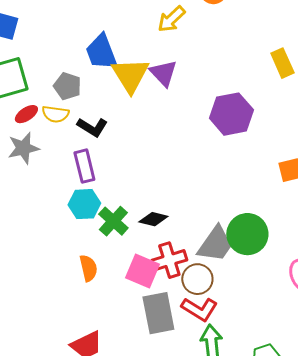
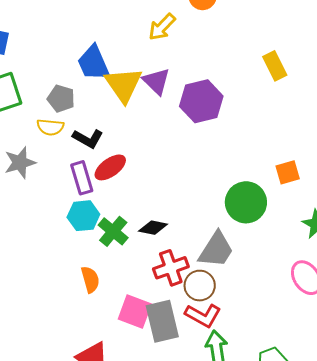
red ellipse: (26, 114) -> (110, 167), moved, size x1.4
purple hexagon: (231, 114) -> (201, 101), moved
green circle: (247, 234) -> (246, 202), moved
pink square: (142, 271) -> (135, 311), moved

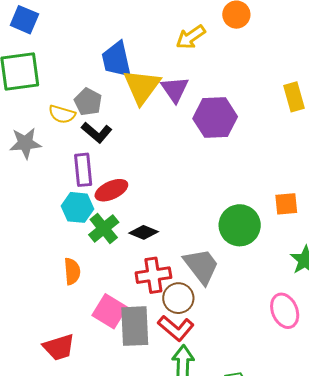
gray pentagon: (61, 99) -> (88, 102), moved
red ellipse: (110, 167) -> (111, 190), moved
gray trapezoid: (216, 250) -> (201, 266), turned -81

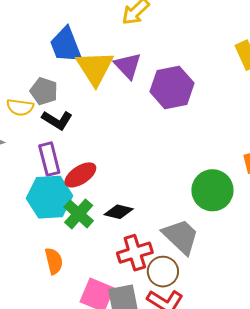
cyan hexagon: (78, 207) -> (50, 197), size x1.4

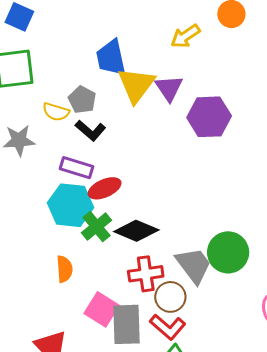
purple rectangle: (49, 159) -> (76, 168), turned -68
green circle: (212, 190) -> (228, 252), moved
black diamond: (119, 212) -> (136, 231), size x1.5

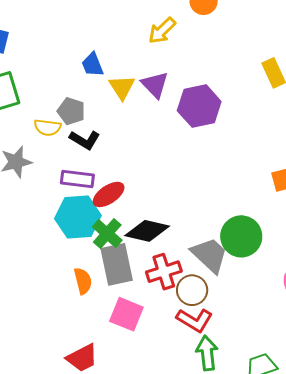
blue trapezoid: (111, 58) -> (93, 65), size x0.7
yellow triangle: (136, 85) -> (122, 87), size x0.7
gray rectangle: (127, 324) -> (117, 264), moved

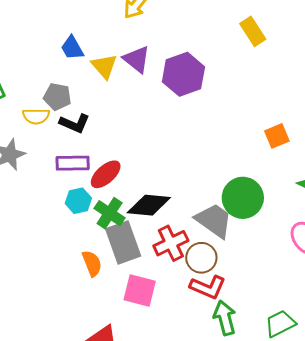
cyan hexagon: (78, 217) -> (78, 201), size x0.6

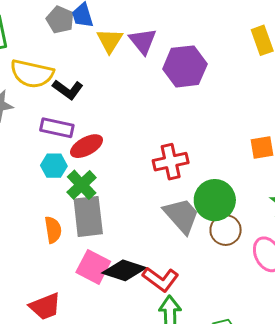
gray pentagon: (57, 97) -> (60, 20), moved
yellow semicircle: (36, 116) -> (32, 74), size x1.6
black diamond: (149, 205) -> (124, 270), moved
red cross: (171, 243) -> (171, 162), moved
brown circle: (201, 258) -> (226, 230), moved

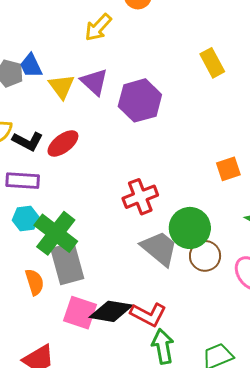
red ellipse: (87, 146) -> (63, 143), moved
green cross: (82, 185) -> (56, 233), size x1.4

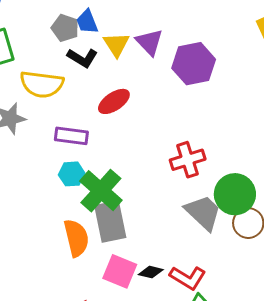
black L-shape: (28, 141) -> (82, 58), moved
orange semicircle: (35, 282) -> (76, 238), size x1.4
black diamond: (111, 311) -> (151, 272), size x0.6

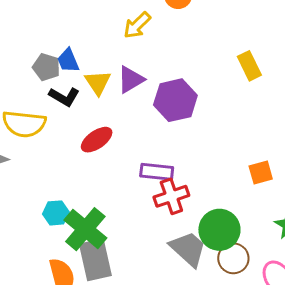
purple triangle: (149, 42) -> (131, 80), turned 44
purple rectangle: (71, 136) -> (157, 172), moved

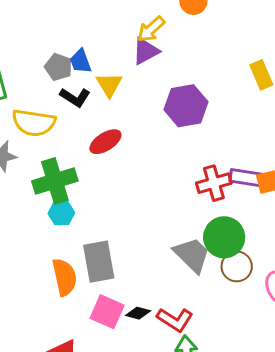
purple triangle: (131, 80) -> (146, 51), moved
purple rectangle: (157, 172) -> (246, 178), moved
red cross: (171, 196) -> (214, 183), moved
green cross: (85, 229) -> (55, 181), moved, turned 30

